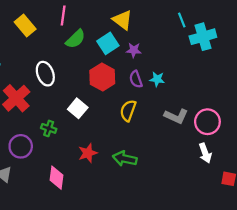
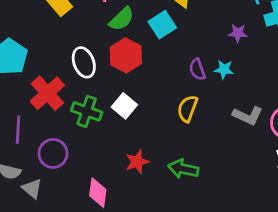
purple star: (134, 50) -> (238, 33), moved
red hexagon: (102, 77) -> (126, 55), moved
green cross: (49, 128) -> (87, 111), moved, size x1.5

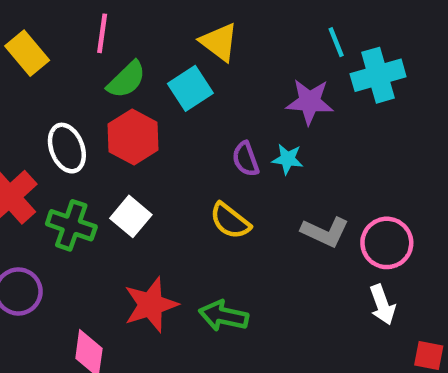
purple star: (238, 33) -> (310, 102), size x1.5
yellow semicircle: (187, 109) -> (230, 221), turned -72
red star: (137, 162) -> (151, 305), size x1.4

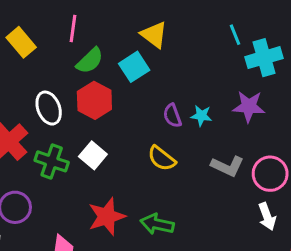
purple star: (310, 102) -> (249, 106), moved

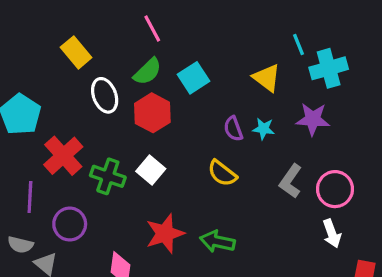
pink line: (73, 29) -> (152, 29), moved, turned -36
yellow triangle: (154, 35) -> (267, 78), moved
white ellipse: (49, 108) -> (105, 95), moved
gray L-shape: (227, 166) -> (291, 181), turned 100

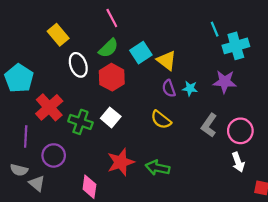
yellow triangle: (267, 78) -> (167, 60), moved

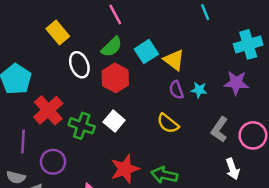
cyan line: (215, 29) -> (205, 12), moved
white arrow: (238, 162) -> (233, 169), moved

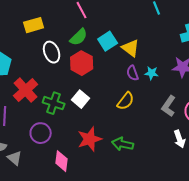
yellow rectangle: (58, 32) -> (34, 25), turned -66
yellow semicircle: (168, 123) -> (126, 101), turned -90
purple circle: (53, 162) -> (41, 133), moved

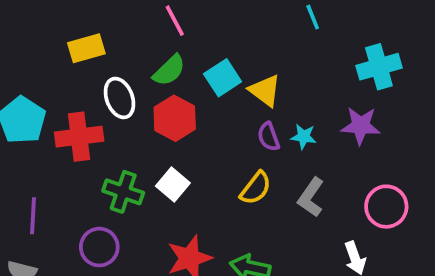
red cross: (26, 90) -> (79, 137), moved, turned 35
gray L-shape: (169, 106) -> (311, 197), moved

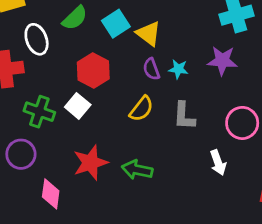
red hexagon: (175, 118) -> (93, 70), moved
gray L-shape: (311, 197) -> (184, 116), turned -32

